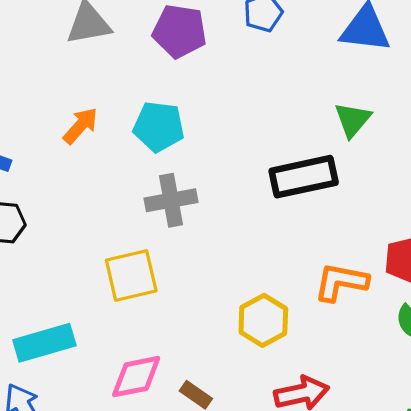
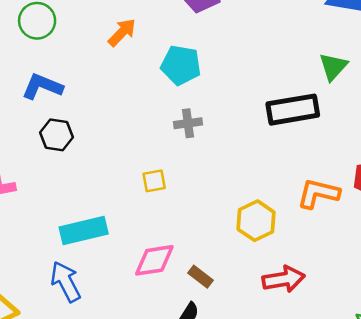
orange arrow: (81, 126) -> (122, 32), moved
gray cross: (171, 200) -> (188, 123), size x0.7
yellow square: (131, 275) -> (154, 181), size x0.6

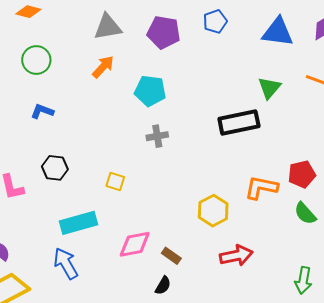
blue L-shape: (42, 86) -> (42, 111), size x0.7
black hexagon: (56, 135) -> (55, 168), moved
yellow square: (154, 181) -> (115, 181), moved, turned 30

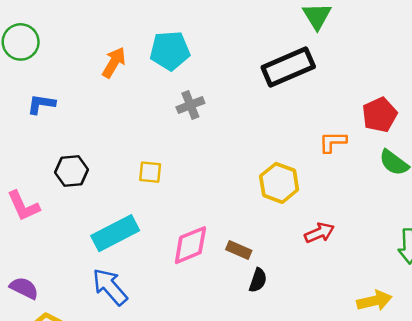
orange arrow: (103, 67) -> (114, 62), moved
orange L-shape: (261, 188) -> (333, 142), size x0.7
red arrow: (236, 256) -> (319, 233), size x0.7
black semicircle: (163, 286) -> (258, 280), moved

